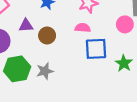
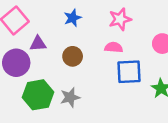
purple triangle: (26, 26) -> (38, 44), moved

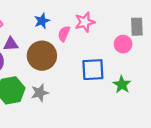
pink semicircle: (114, 47) -> (64, 34), moved, turned -70
brown circle: (73, 56) -> (42, 56), size x1.6

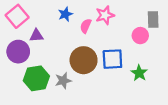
brown circle: (42, 56) -> (84, 60), moved

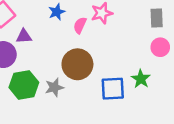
pink circle: (140, 36) -> (160, 47), moved
blue square: (112, 59) -> (113, 89), moved

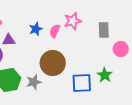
blue star: (57, 12) -> (36, 29), moved
gray rectangle: (157, 18) -> (104, 30), moved

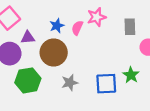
brown circle: (53, 63) -> (54, 53), moved
gray star: (34, 82) -> (70, 83), moved

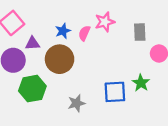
gray star: (70, 83) -> (76, 103), moved

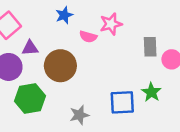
blue star: (63, 31) -> (64, 15), moved
gray rectangle: (140, 32) -> (150, 47), moved
pink semicircle: (84, 33) -> (88, 37), turned -98

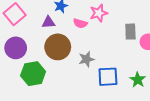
purple triangle: (30, 48) -> (48, 22), moved
green star: (151, 92) -> (138, 80), moved
gray star: (79, 115) -> (86, 59), moved

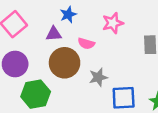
pink semicircle: (80, 23) -> (86, 44), moved

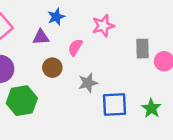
pink semicircle: (86, 44) -> (75, 47), turned 105
brown circle: (65, 63) -> (52, 68), size x0.6

